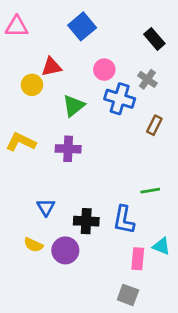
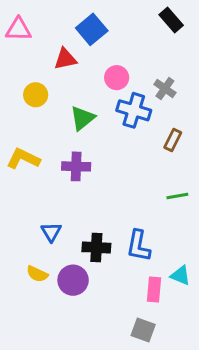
black rectangle: (154, 39) -> (171, 20), moved
red triangle: (51, 67) -> (65, 59), moved
green line: (150, 191) -> (177, 196), moved

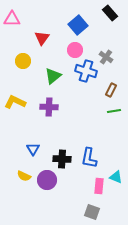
blue square: (92, 29) -> (78, 25), moved
red triangle: (65, 59) -> (42, 38), turned -42
green line: (177, 196) -> (114, 111), moved

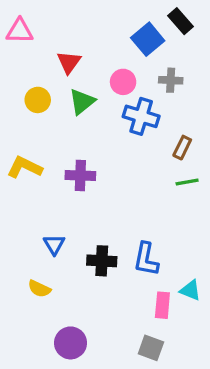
blue square: (78, 25) -> (148, 39), moved
gray cross: (106, 57) -> (171, 80), moved, turned -32
green triangle: (53, 76) -> (82, 102), moved
purple circle: (47, 180) -> (71, 343), moved

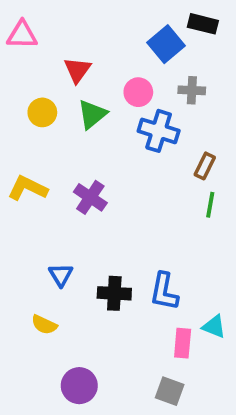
black rectangle: (181, 21) -> (203, 24), turned -35
purple cross: (80, 175) -> (90, 197), turned 32
green line: (187, 182) -> (210, 205), turned -70

